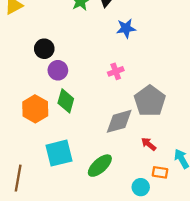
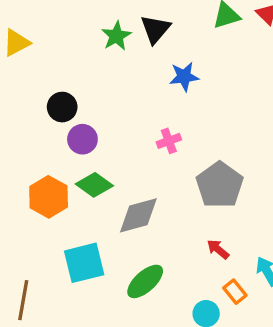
green diamond: (66, 101) -> (94, 185), turned -70
gray diamond: (119, 121) -> (138, 215), moved
orange rectangle: (160, 172) -> (235, 292), turned 42

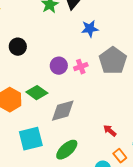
purple circle: (82, 139) -> (59, 66), moved
gray pentagon: (220, 185) -> (113, 61), moved

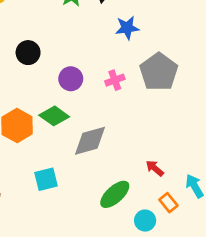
purple circle: (59, 66) -> (71, 79), moved
cyan square: (31, 139) -> (46, 179), size x0.7
green ellipse: (67, 150) -> (115, 194), moved

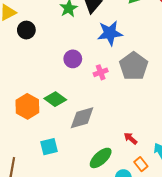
blue star: (127, 28) -> (110, 33), size x1.4
black circle: (28, 53) -> (26, 30), moved
purple circle: (71, 79) -> (73, 59), moved

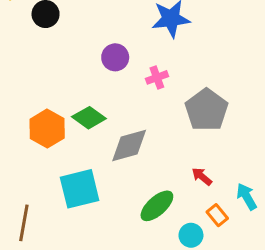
gray pentagon: (134, 66) -> (206, 110), moved
cyan square: (49, 147) -> (80, 189), size x1.5

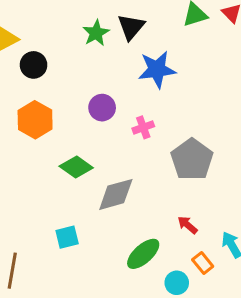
orange hexagon: (47, 129) -> (35, 120), moved
cyan square: (80, 189) -> (67, 237), size x0.6

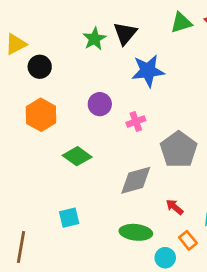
gray diamond: (116, 194) -> (136, 180), moved
green ellipse: (143, 254) -> (136, 232), turned 48

